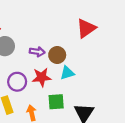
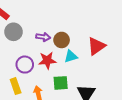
red triangle: (86, 28) -> (96, 46), moved

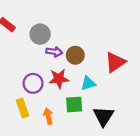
gray circle: (13, 32) -> (40, 34), moved
cyan triangle: (71, 56) -> (88, 83), moved

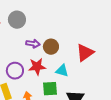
gray circle: (40, 34) -> (17, 20), moved
cyan triangle: (88, 83) -> (62, 71), turned 32

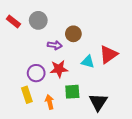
brown circle: (51, 47) -> (73, 34), moved
cyan triangle: (62, 71) -> (88, 62), moved

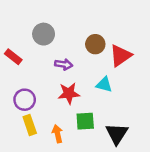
red rectangle: (13, 21) -> (13, 57), moved
brown circle: (73, 34) -> (95, 44), moved
red triangle: (109, 54) -> (121, 56), moved
purple circle: (36, 73) -> (25, 100), moved

